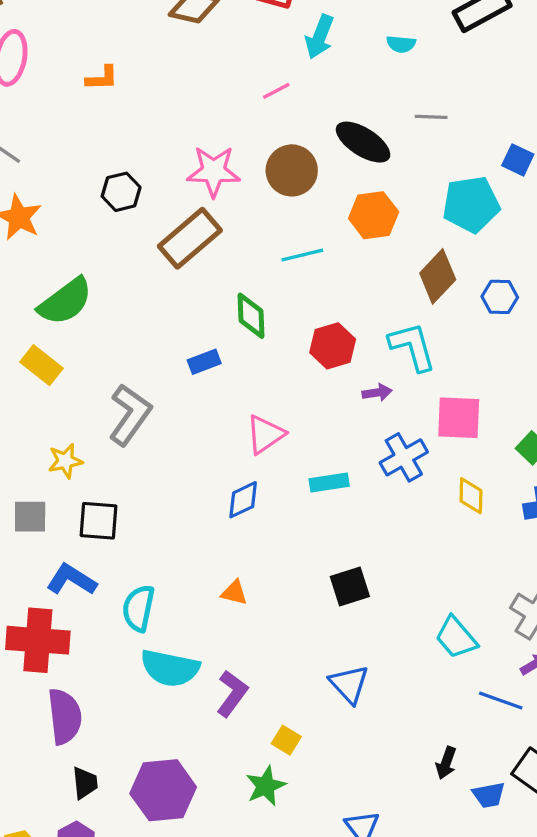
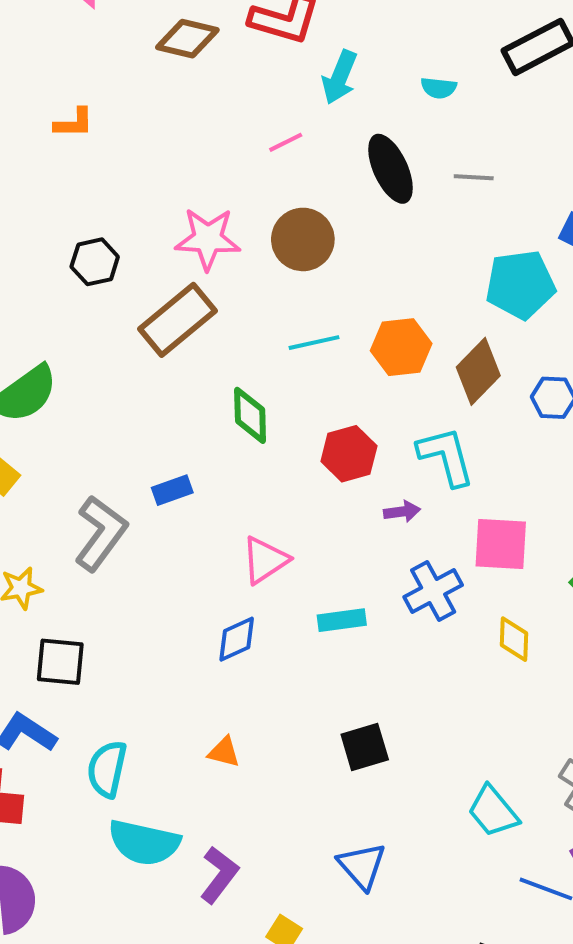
black ellipse: (363, 142) -> (391, 169), moved, turned 32
orange hexagon: (374, 215) -> (401, 347), moved
blue rectangle: (204, 362) -> (172, 490), moved

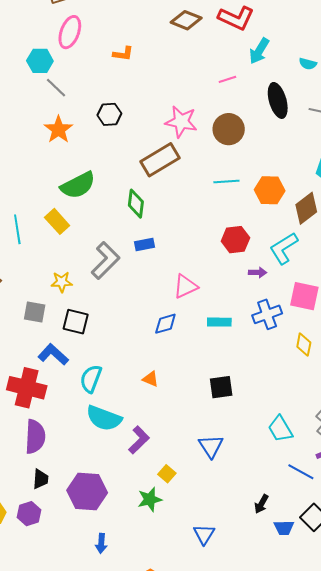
black hexagon: (95, 262) -> (109, 114), moved
green diamond: (250, 415) -> (136, 204), moved
cyan L-shape: (446, 456) -> (284, 248), turned -116

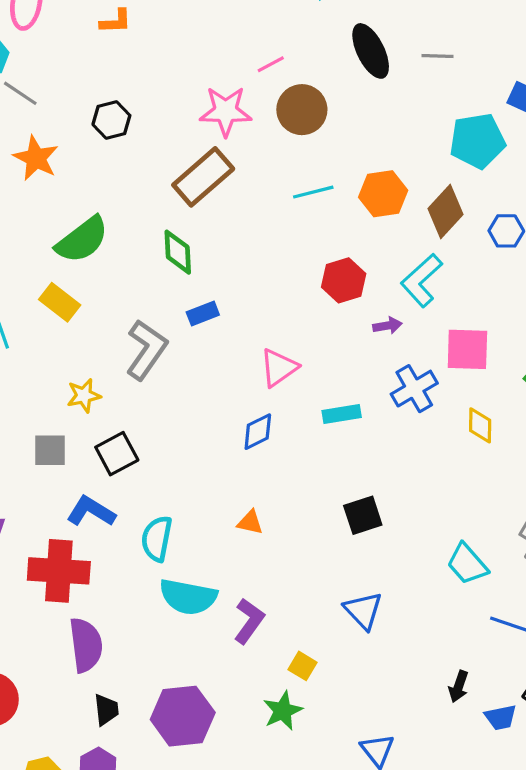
pink line: (227, 79) -> (271, 64), moved
black square: (76, 322) -> (117, 454), turned -32

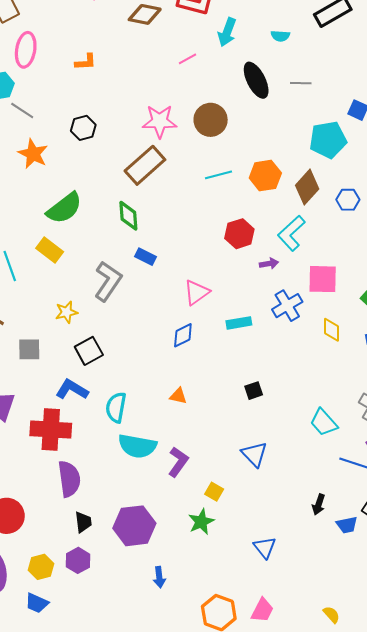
pink line: (271, 64) -> (187, 59), moved
blue rectangle: (203, 314) -> (146, 257), turned 48
gray square: (50, 450) -> (29, 349), moved
black square: (363, 515) -> (254, 391), size x0.7

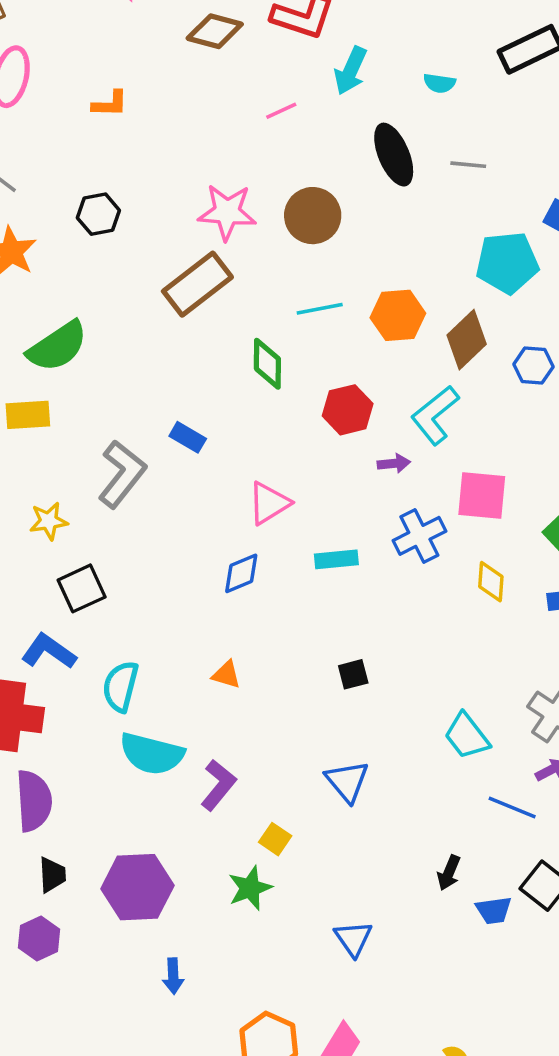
green diamond: (128, 216) -> (267, 364), moved
yellow rectangle: (50, 250) -> (28, 415), turned -45

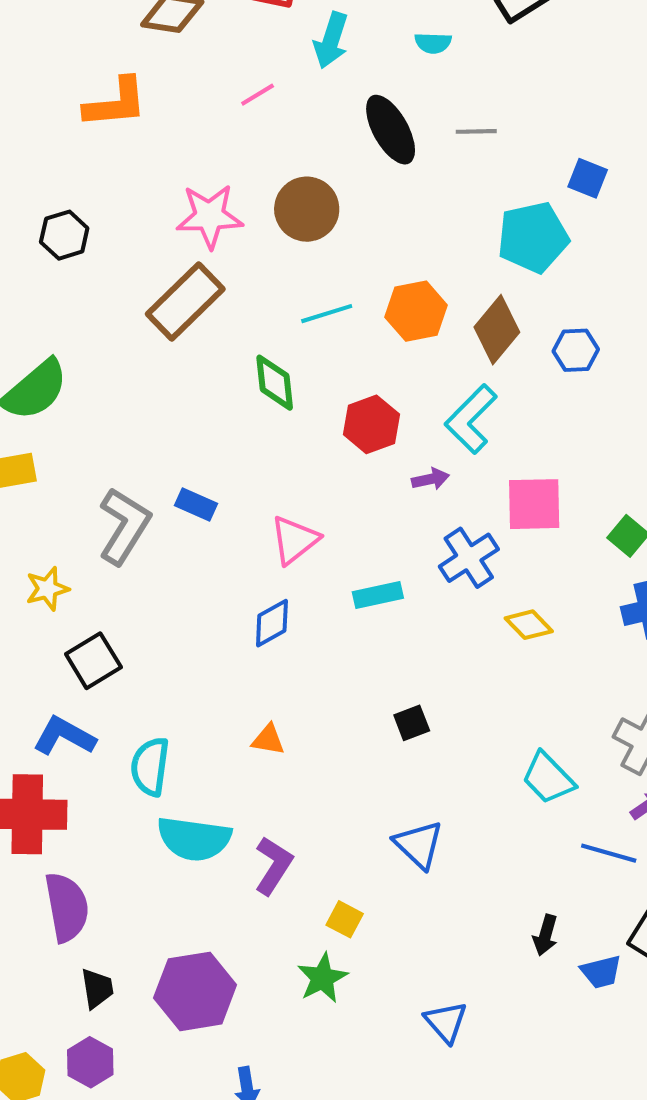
orange L-shape: (110, 104) -> (116, 103), moved, size x1.6
blue rectangle: (188, 437) -> (196, 504), moved
yellow diamond: (491, 582) -> (529, 625), moved, turned -42

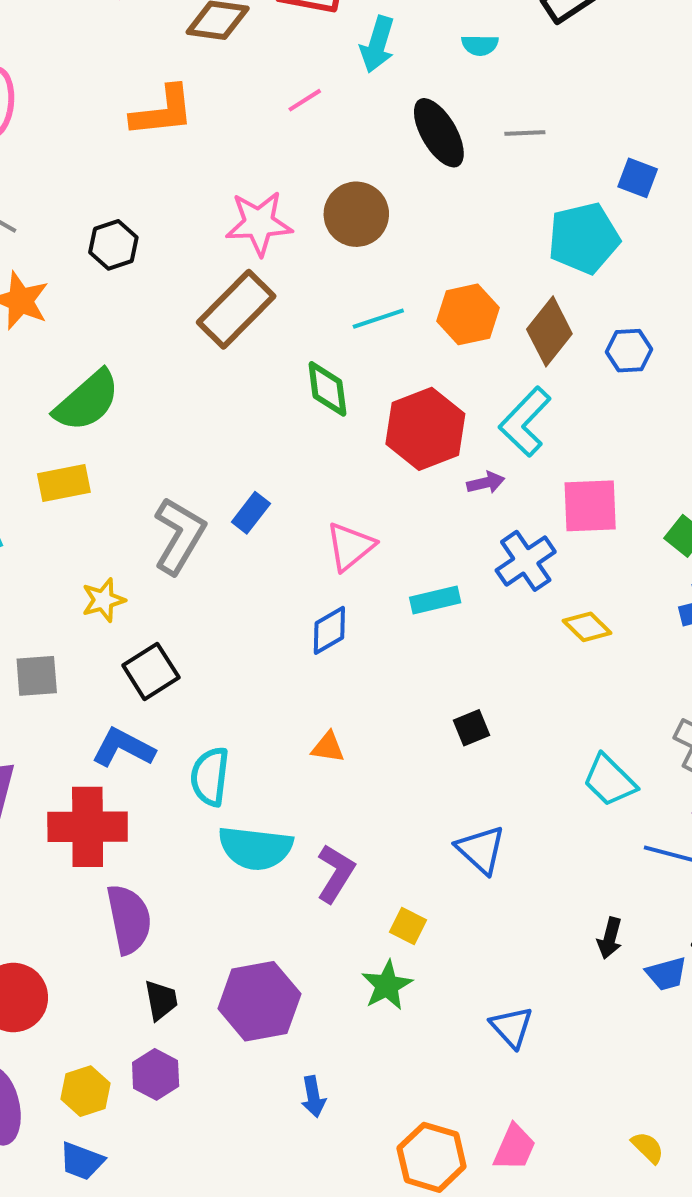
red hexagon: (371, 424) -> (425, 429), size x1.4
blue rectangle: (196, 504) -> (251, 513), turned -75

